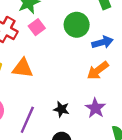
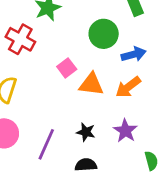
pink square: (37, 27) -> (67, 68), moved
orange triangle: (23, 68) -> (91, 84), moved

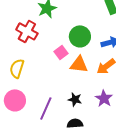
green circle: (104, 34) -> (80, 36), moved

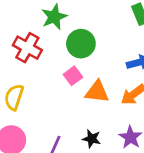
green circle: (80, 36) -> (81, 44), moved

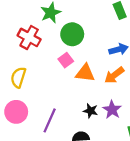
black star: (92, 139) -> (91, 111), moved

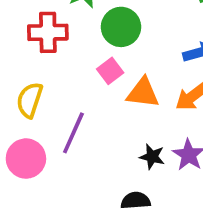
red cross: (29, 37) -> (48, 32), turned -30
purple line: (50, 120) -> (73, 133), moved

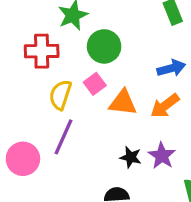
yellow semicircle: (30, 100) -> (60, 95), moved

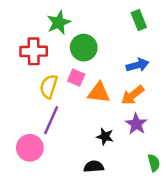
pink square: (95, 84) -> (76, 78), turned -30
purple star: (162, 156) -> (136, 124), moved
pink circle: (23, 159) -> (30, 148), moved

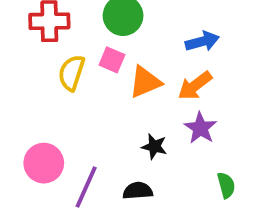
orange triangle: (99, 93) -> (145, 82), turned -30
purple line: (51, 120) -> (86, 187), moved

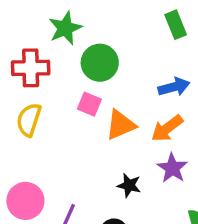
yellow semicircle: (71, 73) -> (29, 120), moved

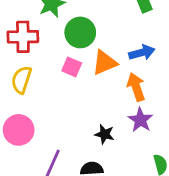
orange triangle: (120, 125) -> (105, 63), moved
orange arrow: (167, 128) -> (136, 87), turned 108
pink circle: (25, 201) -> (19, 130), moved

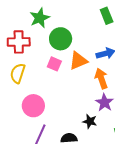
pink circle: (19, 130) -> (33, 106), moved
black star: (105, 134) -> (90, 121), moved

